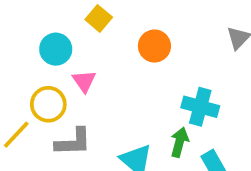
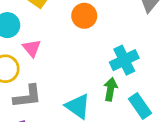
cyan cross: (200, 107) -> (124, 60), turned -36

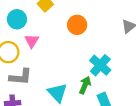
cyan cross: (124, 60) -> (100, 65), turned -35

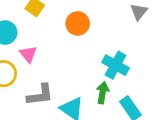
gray L-shape: (21, 77) -> (40, 95), moved

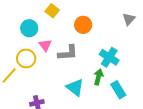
gray L-shape: (40, 95) -> (68, 53), moved

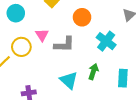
cyan circle: (29, 28) -> (16, 13), moved
cyan cross: (109, 57) -> (106, 41), moved
cyan rectangle: (118, 90) -> (123, 78), moved, turned 30

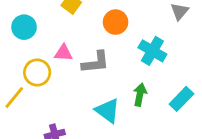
pink triangle: (42, 35) -> (63, 53), turned -48
cyan rectangle: (123, 78) -> (181, 99), turned 48

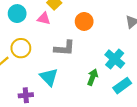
cyan cross: (152, 51) -> (115, 59), moved
pink triangle: (63, 53) -> (44, 19), moved
cyan triangle: (108, 111) -> (49, 77), moved

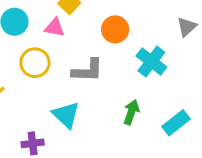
yellow circle: (21, 48) -> (35, 63), moved
cyan cross: (115, 59) -> (151, 61), moved

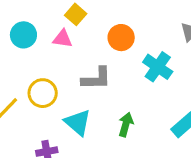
yellow circle: (35, 63) -> (43, 93), moved
green arrow: (131, 112) -> (126, 124), moved

